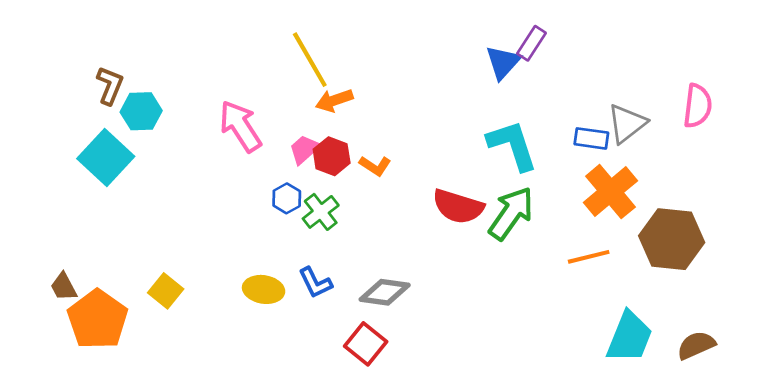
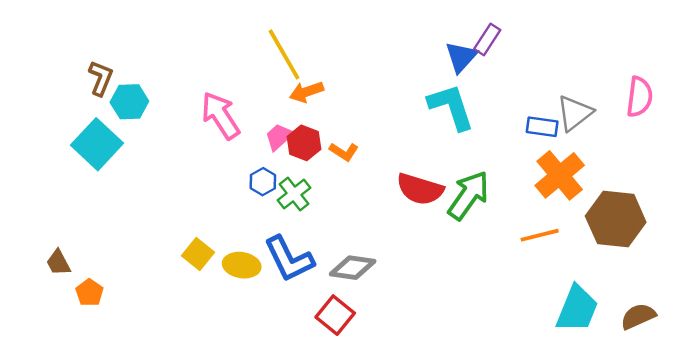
cyan L-shape: (512, 145) -> (451, 107), moved
blue L-shape: (315, 283) -> (289, 259), size x1.6
yellow square: (166, 291) -> (198, 254), moved
orange pentagon: (98, 319) -> (89, 293), size x0.5

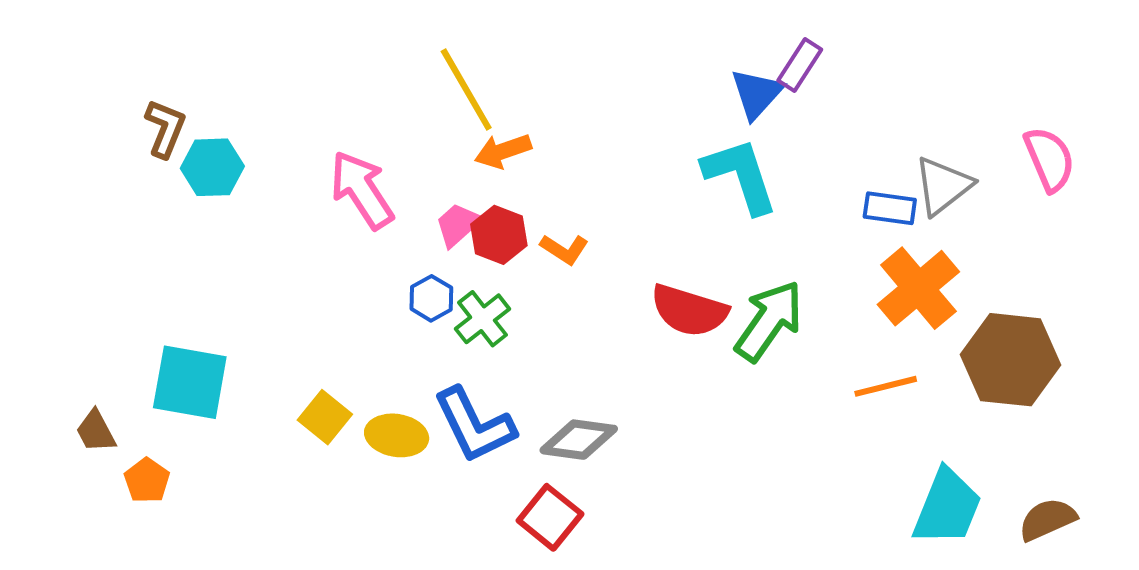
pink semicircle: (639, 97) -> (1049, 159), turned -30
cyan square: (97, 144) -> (190, 382), moved, turned -33

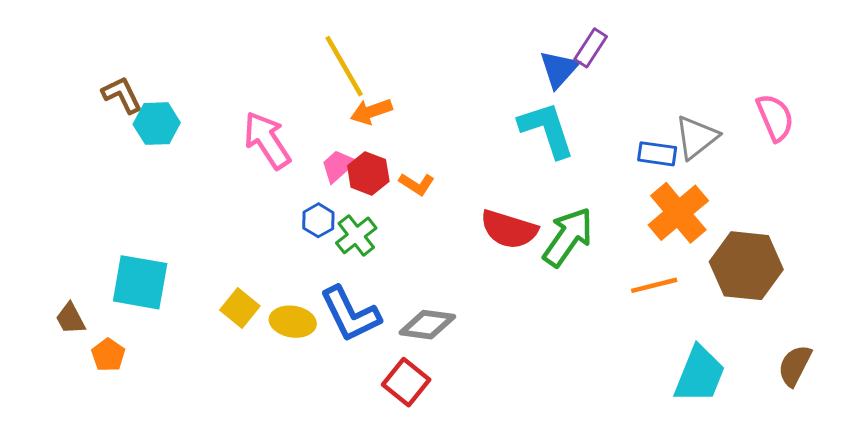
brown L-shape: (165, 128) -> (122, 95), turned -48
brown semicircle: (1047, 519) -> (795, 365), moved, turned -39

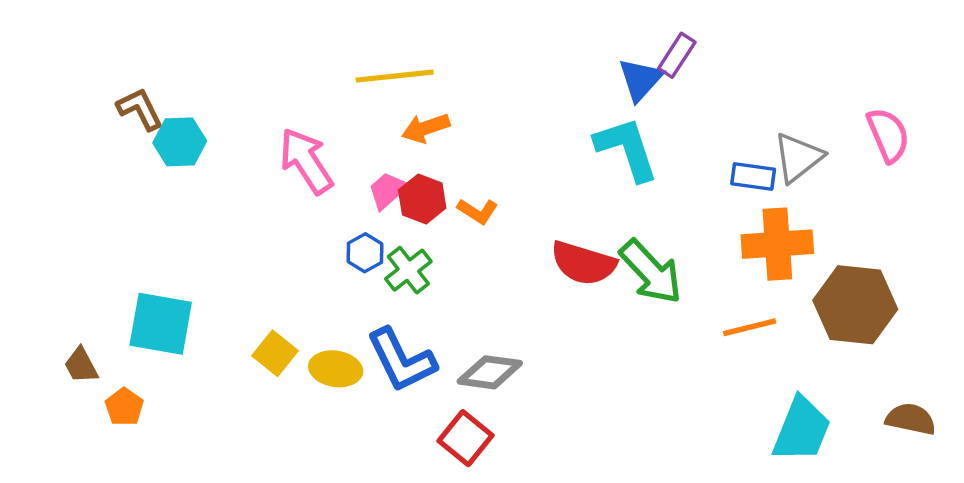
yellow line: (344, 66) -> (395, 76), turned -66
orange cross: (678, 213) -> (777, 244), turned 36
green arrow: (568, 237) -> (651, 272), turned 102
brown semicircle: (795, 365) -> (911, 419), turned 75

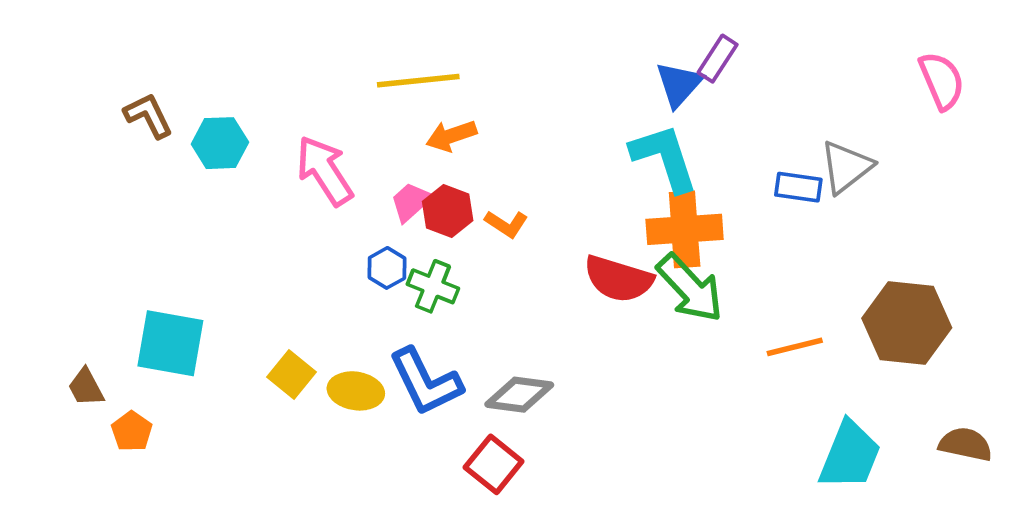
pink semicircle: (888, 135) -> (942, 81), moved
cyan hexagon: (180, 142) -> (220, 143), moved
orange cross: (777, 244) -> (685, 229), moved
green cross: (408, 270) -> (433, 286), turned -30

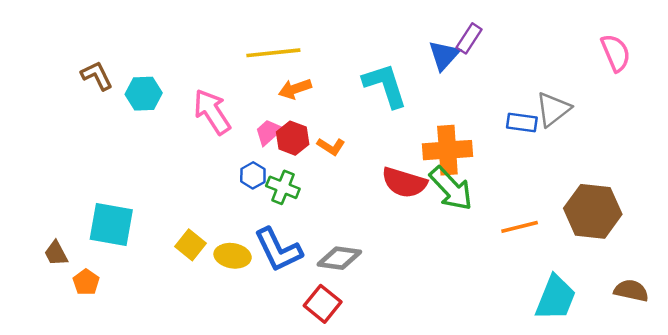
cyan L-shape: (664, 158) -> (385, 85), moved

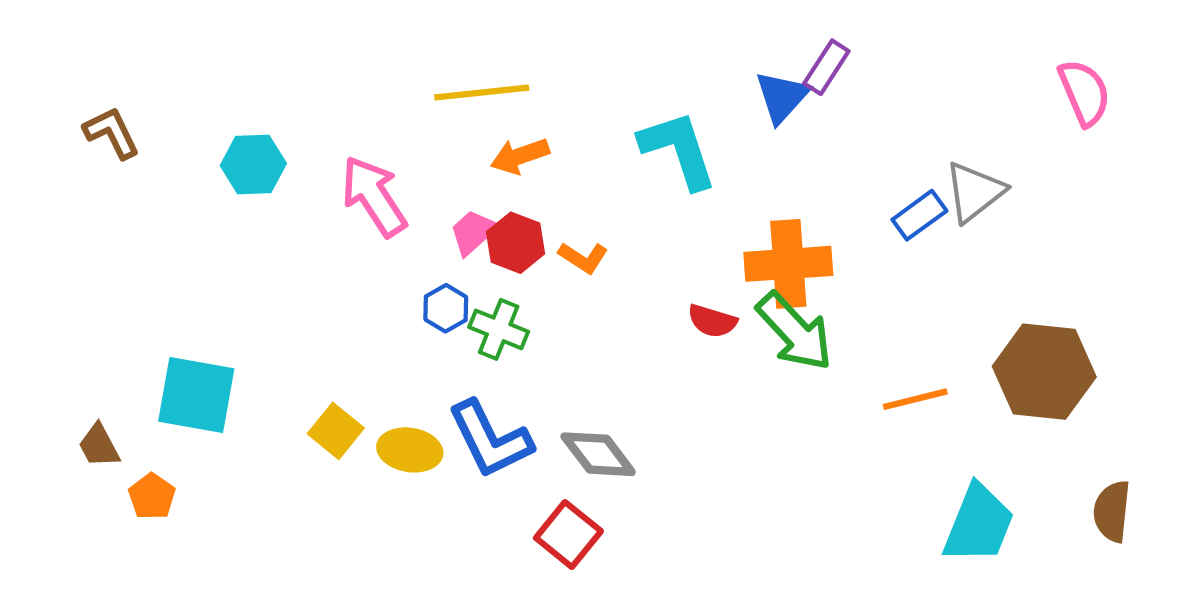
brown L-shape: (97, 76) -> (112, 133), moved
blue rectangle: (522, 122) -> (919, 215), turned -44
red semicircle: (404, 183) -> (712, 321), size x0.6
gray diamond: (339, 258) -> (598, 454), turned 45
brown semicircle: (631, 291) -> (1112, 511), turned -96

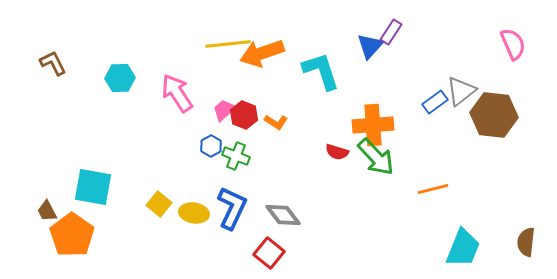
orange arrow: (520, 156) -> (262, 53), moved, size x1.6
brown hexagon: (1044, 372) -> (494, 115), moved
blue L-shape: (490, 439) -> (232, 208), turned -129
orange pentagon: (152, 496) -> (72, 235), size x2.0

